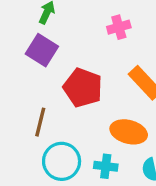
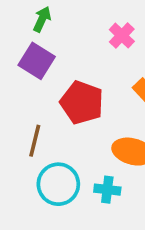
pink cross: (119, 27) -> (122, 35), turned -30

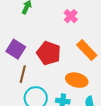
purple square: (37, 61) -> (16, 49), moved

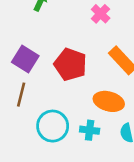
brown line: (23, 74) -> (21, 95), moved

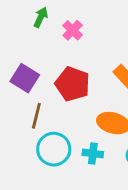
pink cross: (101, 14) -> (73, 30), moved
brown line: (21, 95) -> (36, 116), moved

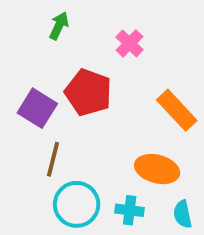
pink cross: (73, 30) -> (130, 43), moved
red pentagon: (73, 84) -> (88, 92), moved

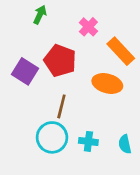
orange rectangle: (177, 110) -> (121, 51), moved
brown line: (53, 159) -> (61, 106), moved
orange ellipse: (157, 169) -> (107, 83), moved

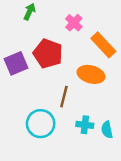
purple square: (25, 71) -> (16, 63), turned 35
brown line: (61, 106) -> (64, 97), moved
cyan cross: (88, 141) -> (85, 125), moved

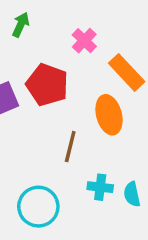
orange ellipse: (91, 74) -> (109, 115), turned 60
cyan circle: (41, 124) -> (38, 207), moved

